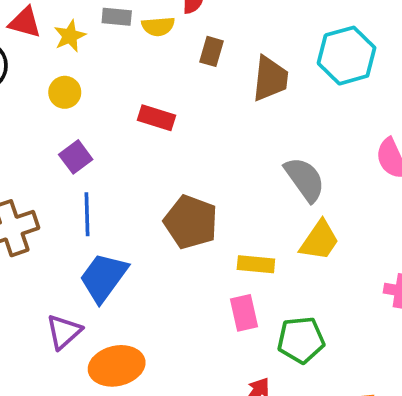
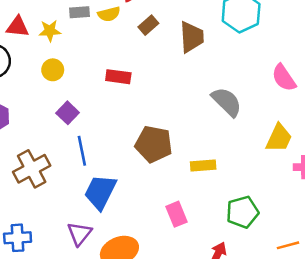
yellow star: (70, 36) -> (50, 31), turned 30
brown rectangle: (212, 51) -> (148, 25), turned 42
yellow trapezoid: (319, 240) -> (279, 138), moved
pink rectangle: (244, 313) -> (177, 214), moved

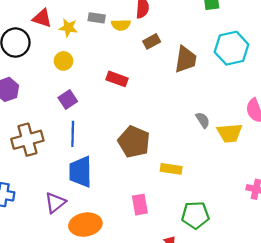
gray semicircle: (227, 102) -> (203, 120), size x0.6
yellow trapezoid: (279, 138) -> (230, 133), moved, turned 48
blue trapezoid: (100, 192) -> (80, 172), turned -40

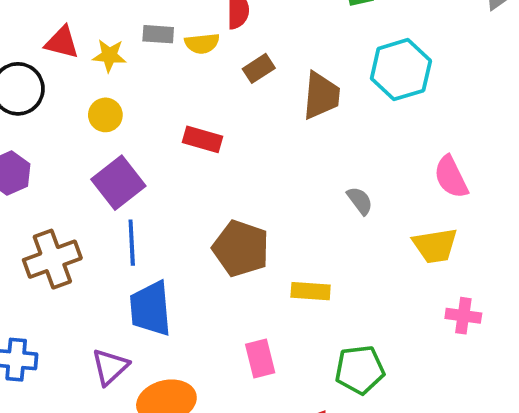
purple square: (68, 100) -> (118, 183), size x1.5
yellow trapezoid: (230, 133) -> (435, 246), moved

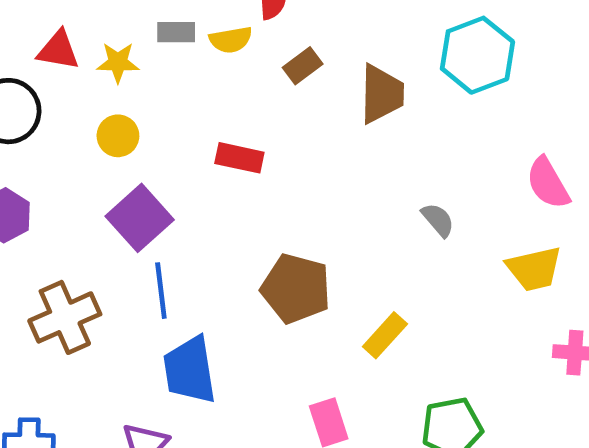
yellow rectangle: (311, 291) -> (385, 335), turned -48

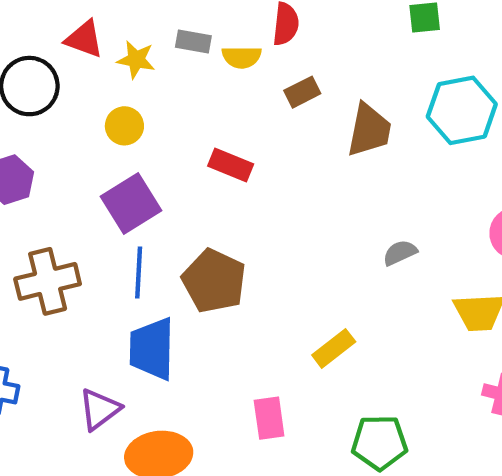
gray semicircle: (438, 220) -> (400, 253), turned -84
brown pentagon: (296, 288) -> (214, 281), moved

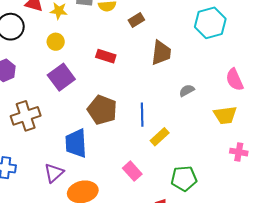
brown trapezoid: (369, 130) -> (161, 53), moved
blue line: (139, 272) -> (142, 115), moved
pink rectangle: (269, 418) -> (132, 171), turned -30

